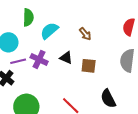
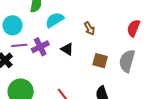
purple cross: (39, 59) -> (40, 47), turned 30
brown square: (89, 66) -> (100, 61), moved

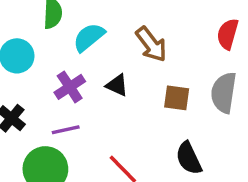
brown arrow: (89, 28) -> (151, 44), size x1.5
purple line: (19, 45) -> (66, 130), moved

